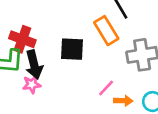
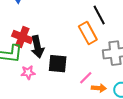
black square: (72, 49) -> (58, 64), moved
black arrow: (34, 65) -> (37, 47), moved

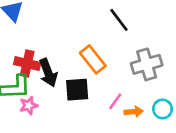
orange rectangle: (88, 33) -> (93, 59), moved
pink star: (28, 72) -> (29, 106), moved

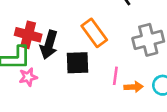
black arrow: (48, 73) -> (49, 45), turned 36
pink line: (115, 101) -> (115, 76), turned -30

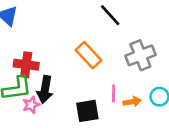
black arrow: (49, 45) -> (45, 90), moved
black square: (77, 63) -> (87, 111), moved

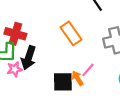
pink line: (114, 93) -> (88, 70), turned 32
orange arrow: (132, 102) -> (77, 78), moved, turned -120

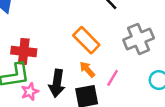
black arrow: (29, 58) -> (57, 83), moved
orange arrow: (77, 78) -> (87, 69), moved

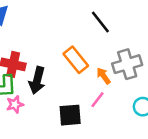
orange arrow: (87, 69) -> (104, 76), moved
black arrow: (57, 83) -> (37, 80), moved

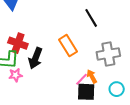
orange arrow: (104, 76) -> (92, 76), moved
black square: (70, 115) -> (86, 92), moved

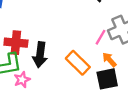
orange rectangle: (68, 46) -> (78, 63), moved
pink line: (81, 79) -> (100, 37), moved

